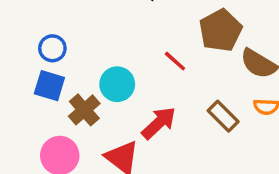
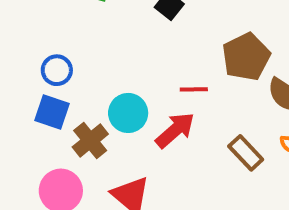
red line: (175, 61) -> (194, 89), turned -45
red arrow: (159, 123) -> (175, 130), moved

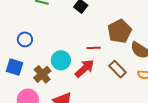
blue square: (52, 112) -> (15, 67), moved
brown rectangle: (246, 153) -> (118, 69), moved

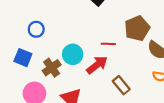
brown rectangle: (118, 69) -> (121, 85), moved

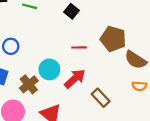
brown pentagon: (137, 28) -> (113, 39), turned -30
red line: (108, 44) -> (79, 47), moved

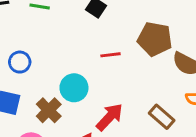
red arrow: (75, 79) -> (110, 117), moved
brown rectangle: (101, 98) -> (162, 117), moved

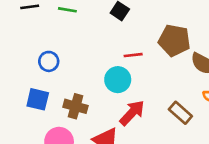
cyan circle: (74, 88) -> (118, 80), moved
brown cross: (49, 110) -> (75, 106), turned -30

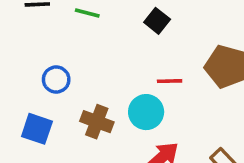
brown cross: (75, 106) -> (97, 122), moved

